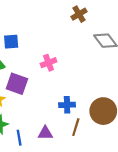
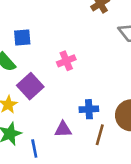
purple square: (17, 84) -> (30, 86), turned 30
purple triangle: (45, 133) -> (63, 129), moved

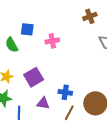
pink cross: (66, 61) -> (52, 41), moved
purple square: (30, 86) -> (34, 77), moved

